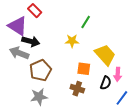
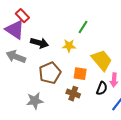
red rectangle: (35, 11) -> (22, 16), moved
black arrow: (31, 41) -> (39, 43), moved
brown pentagon: (41, 70) -> (50, 73), moved

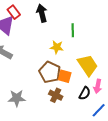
green line: (83, 27) -> (73, 30), turned -40
black arrow: (39, 43) -> (42, 13), moved, turned -126
brown pentagon: (50, 73) -> (50, 72), moved, turned -30

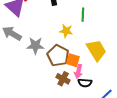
pink arrow: (98, 86) -> (78, 71), moved
black semicircle: (85, 93) -> (85, 83), moved, turned 64
gray star: (17, 98) -> (35, 46), moved

